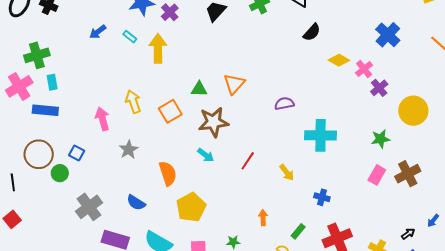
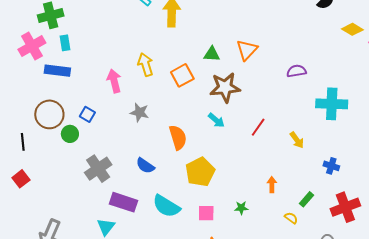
gray star: (129, 150) -> (139, 112), turned -30

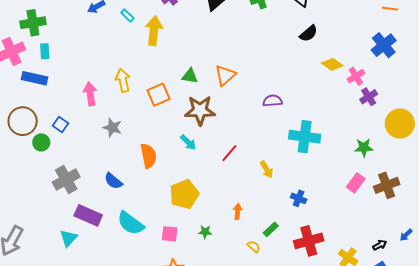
yellow pentagon: (200, 172) -> (184, 194), moved

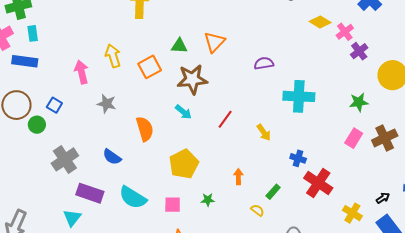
red cross: (309, 241) -> (318, 183), moved, turned -36

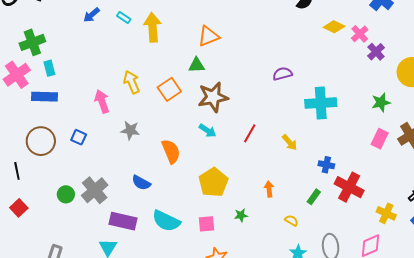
orange triangle: (214, 42) -> (208, 36), moved, turned 30
green circle: (37, 125) -> (66, 194), moved
green rectangle: (273, 192) -> (314, 197), moved

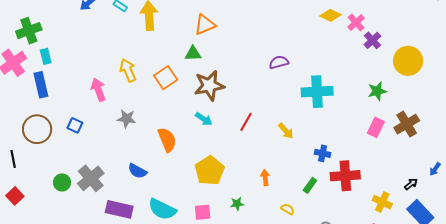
blue rectangle: (44, 97) -> (41, 85), turned 75
red cross: (349, 187) -> (345, 176), turned -32

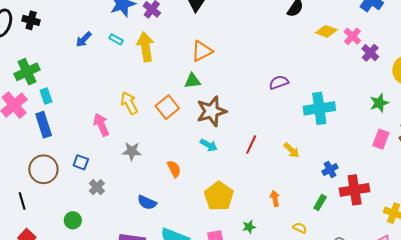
orange semicircle: (167, 140) -> (174, 169), size x0.7
blue cross: (323, 153) -> (330, 169), turned -35
gray cross: (91, 178) -> (97, 187), moved, size x0.6

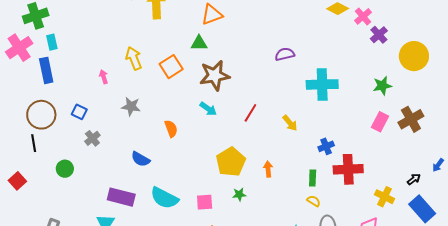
pink arrow: (101, 125) -> (104, 77), size x0.6
yellow pentagon: (219, 196) -> (231, 162), moved
black line: (22, 201) -> (34, 143), moved
green rectangle: (320, 202) -> (313, 178), turned -35
yellow semicircle: (300, 228) -> (314, 201), moved

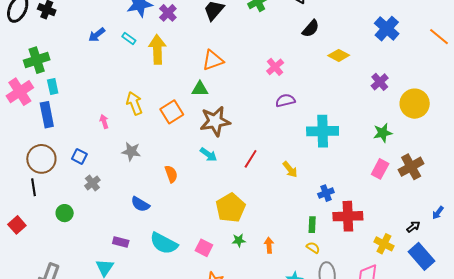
pink cross: (363, 16) -> (275, 67), moved
orange arrow: (268, 169) -> (269, 245), moved
purple rectangle: (121, 197) -> (121, 242), size x0.6
pink square: (205, 202) -> (204, 248), turned 30

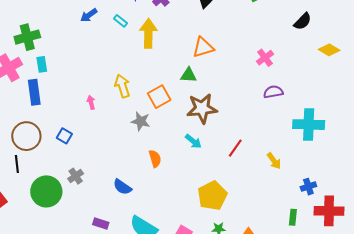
gray star: (131, 151) -> (141, 121), moved
gray cross: (92, 183) -> (76, 176), moved
green circle: (65, 213) -> (46, 191), size x1.8

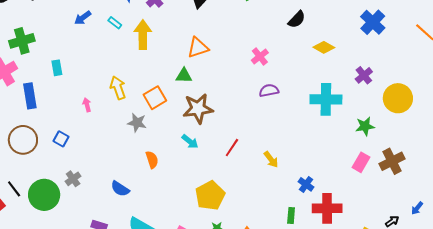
cyan rectangle: (42, 64) -> (57, 68), moved
cyan cross: (309, 125) -> (326, 99), moved
black line: (17, 164) -> (14, 189), moved, turned -30
blue cross: (308, 187) -> (306, 184), turned -35

